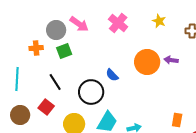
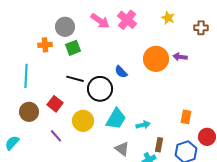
pink arrow: (79, 24) -> (100, 21), moved
black line: (55, 82) -> (75, 79), moved, turned -42

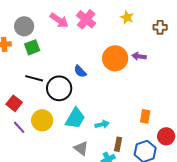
purple line: (56, 136) -> (19, 127), moved

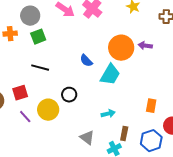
black circle: (59, 88) -> (69, 95), moved, size x0.6
red square: (14, 103) -> (20, 93), turned 35
cyan trapezoid: (75, 118) -> (110, 75), moved

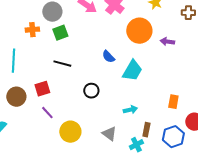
orange circle: (121, 48) -> (139, 31), moved
yellow circle: (48, 110) -> (70, 132), moved

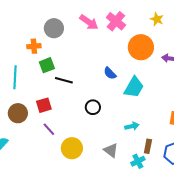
green square: (60, 33) -> (47, 65), moved

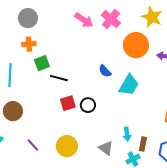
yellow star: (157, 19) -> (152, 17), size x1.5
gray circle: (54, 28) -> (28, 18), moved
red square: (44, 105) -> (68, 103), moved
cyan arrow: (132, 126) -> (127, 134), moved, turned 96
purple line: (49, 129) -> (33, 145), moved

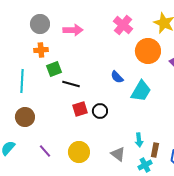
pink arrow: (84, 20) -> (73, 30), moved, turned -36

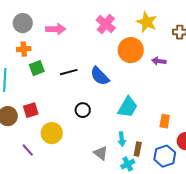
blue semicircle: (117, 77) -> (100, 76), size x1.5
black line: (71, 84) -> (69, 72), moved, turned -30
cyan trapezoid: (141, 91) -> (128, 107), moved
red square: (80, 109) -> (31, 110), moved
yellow circle: (79, 152) -> (52, 133), moved

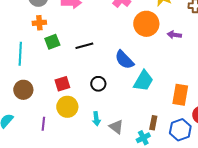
blue semicircle: (100, 76) -> (124, 60), moved
red square: (31, 110) -> (62, 84), moved
orange rectangle: (165, 121) -> (180, 95), size x1.5
cyan arrow: (122, 139) -> (96, 119), moved
purple line: (28, 150) -> (43, 124), turned 48

